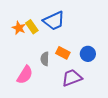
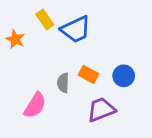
yellow rectangle: (32, 27) -> (45, 20), moved
orange star: (19, 28) -> (15, 39), moved

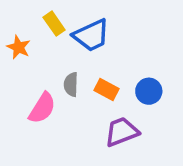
gray semicircle: (63, 83) -> (71, 84), moved
pink semicircle: (35, 105) -> (42, 108), moved

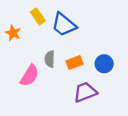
blue trapezoid: (91, 35) -> (64, 25), turned 64
orange rectangle: (107, 89) -> (74, 63), turned -49

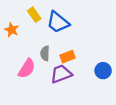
blue circle: (104, 64) -> (103, 71), moved
purple trapezoid: (85, 92) -> (61, 74), moved

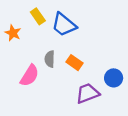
orange rectangle: (68, 57) -> (75, 63), turned 56
purple trapezoid: (61, 74) -> (88, 93), moved

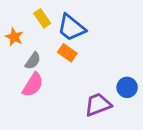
gray semicircle: (50, 59) -> (33, 61), moved, turned -147
orange rectangle: (75, 63) -> (67, 53), moved

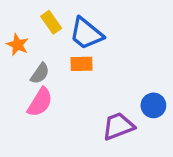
orange rectangle: (67, 53) -> (81, 64), turned -36

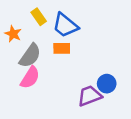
gray semicircle: (40, 73) -> (30, 56), size x1.5
blue circle: (153, 105) -> (107, 84), moved

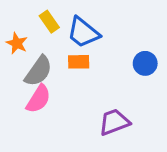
blue circle: (107, 84) -> (145, 63), moved

